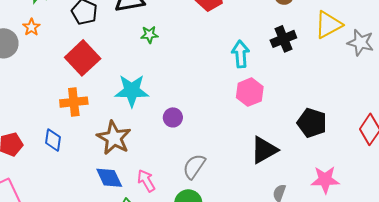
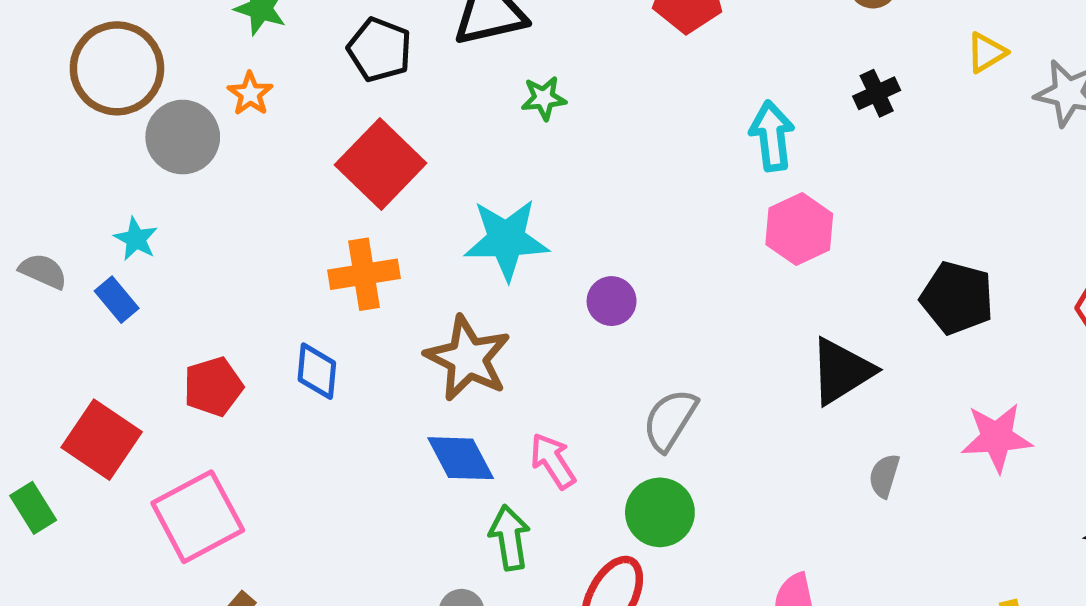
yellow triangle: (328, 25) -> (986, 53), size x0.6
black cross: (283, 39) -> (877, 93), size x0.7

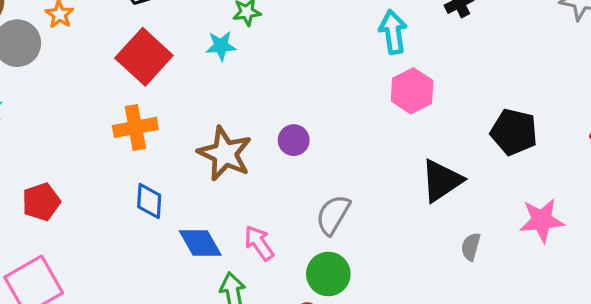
cyan star: (506, 239) -> (221, 46), moved, size x0.6
brown star: (468, 358) -> (225, 154), moved
blue diamond: (317, 371) -> (149, 201), moved

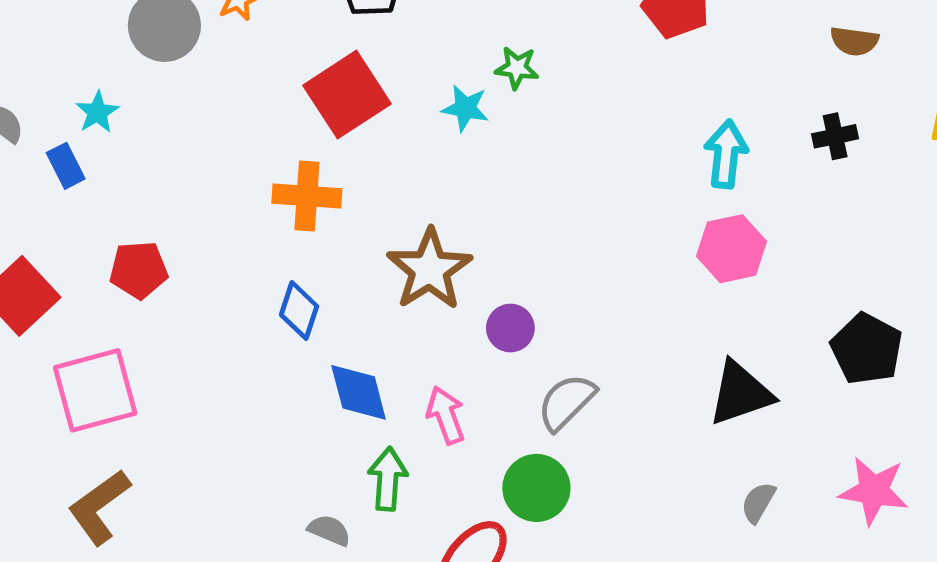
purple circle: (294, 140) -> (510, 328), moved

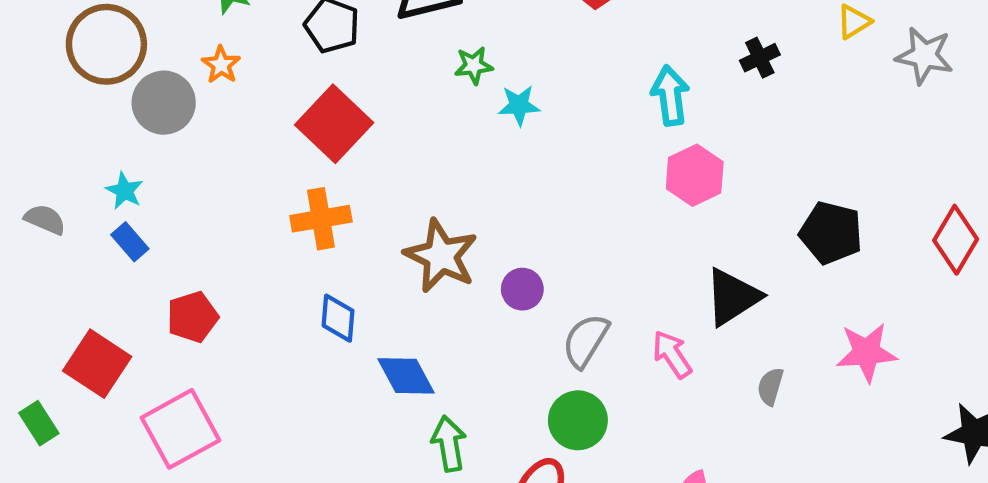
cyan star: (465, 108) -> (519, 105), moved
blue rectangle: (66, 166) -> (130, 242), moved
pink arrow: (446, 415) -> (672, 354), moved

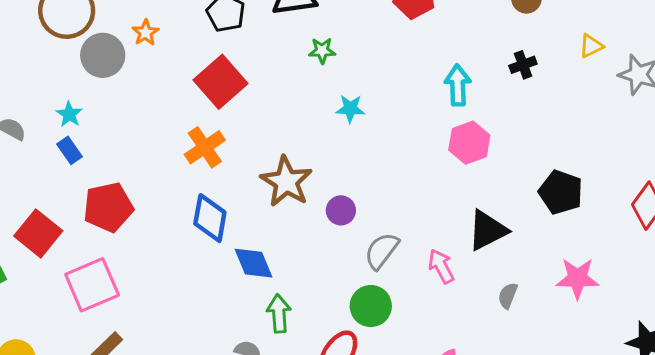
cyan star: (519, 105) -> (350, 109), moved
orange cross: (321, 219) -> (205, 147), turned -30
red pentagon: (193, 317) -> (108, 207), size x1.4
blue diamond: (338, 318) -> (210, 218), size x1.4

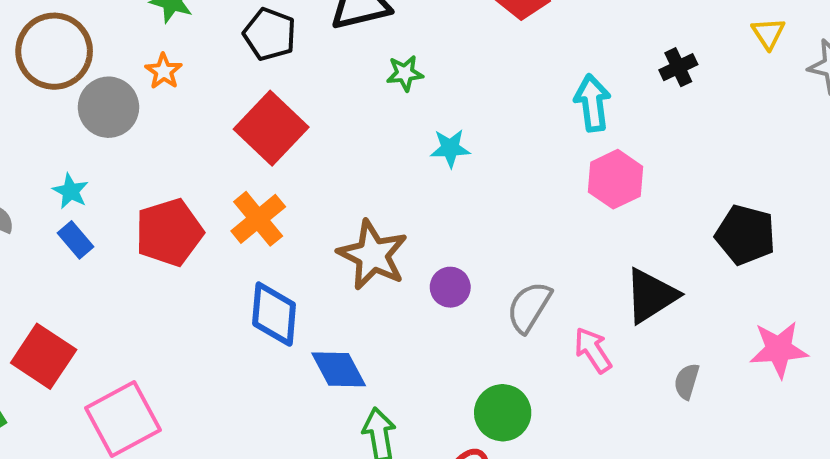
yellow triangle: (591, 46) -> (768, 33), turned -32
red pentagon: (108, 207) -> (169, 232), moved
gray semicircle: (382, 251) -> (529, 307), moved

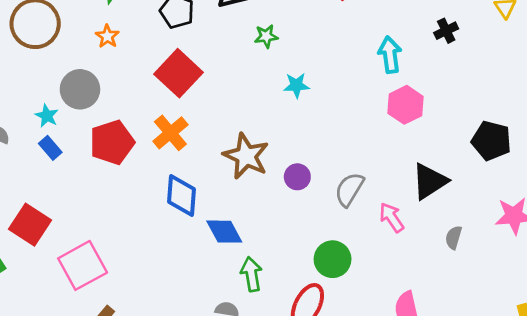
gray circle: (108, 107) -> (80, 89), moved

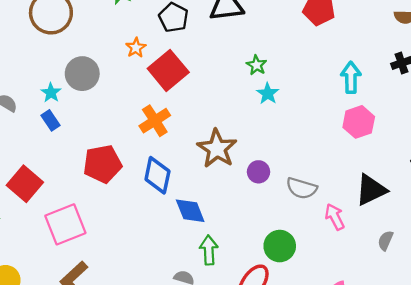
orange star: (107, 36) -> (136, 48), moved
green star: (266, 36) -> (257, 65), moved, turned 30
cyan star: (296, 85) -> (268, 94), turned 30
red pentagon: (112, 142) -> (103, 164), moved
gray semicircle: (349, 189) -> (302, 188), turned -112

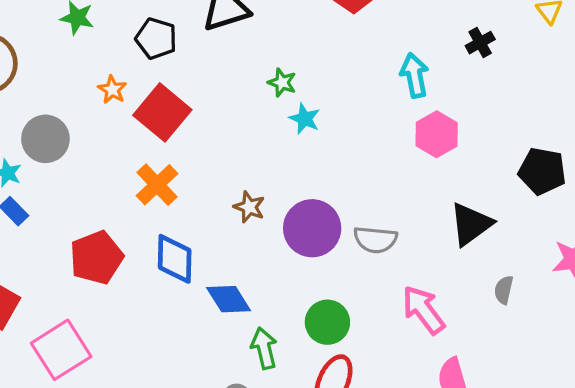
brown star: (217, 149) -> (249, 207), size x0.6
purple circle: (258, 172) -> (312, 228), size x1.8
pink arrow: (335, 217) -> (423, 310), moved, size x1.4
green circle: (280, 246) -> (327, 322), moved

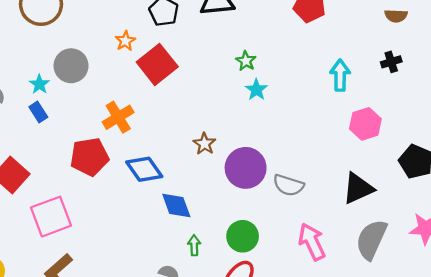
pink hexagon: (437, 134) -> (365, 124), moved
orange cross: (157, 185) -> (118, 117), moved
blue diamond: (175, 259) -> (144, 169), turned -48
gray semicircle: (504, 290) -> (371, 239), size x2.0
green arrow: (264, 348) -> (194, 245), size x0.7

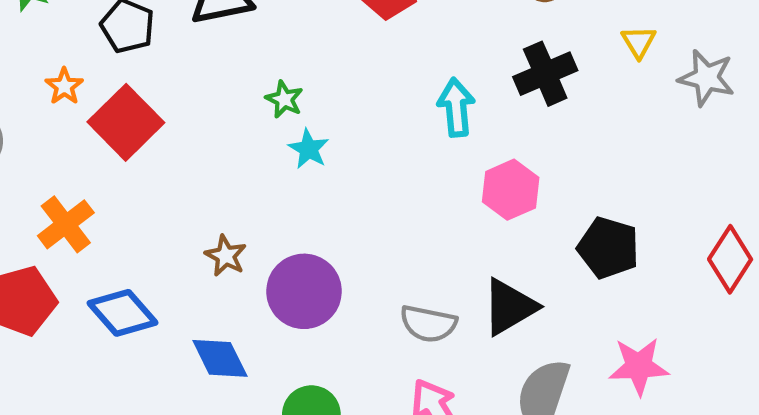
black cross: (391, 62) -> (545, 74), size x1.6
gray semicircle: (288, 185) -> (428, 324), moved
blue diamond: (176, 205) -> (220, 358), moved

